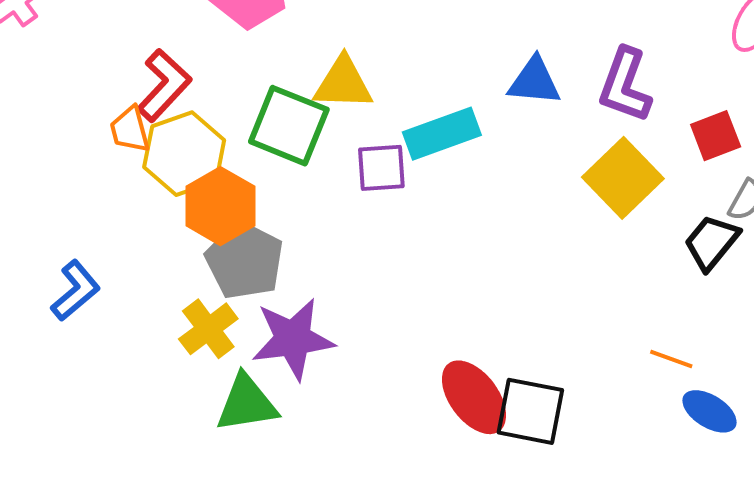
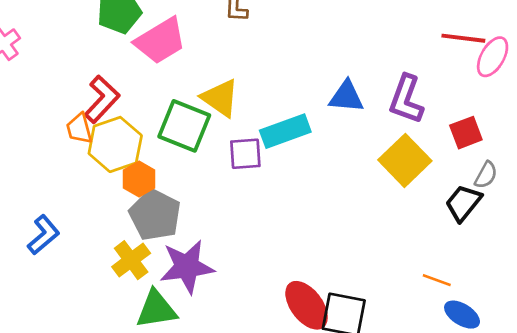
yellow triangle: (343, 83) -> (220, 98), turned 33
orange hexagon: (220, 206) -> (139, 179), size x0.7

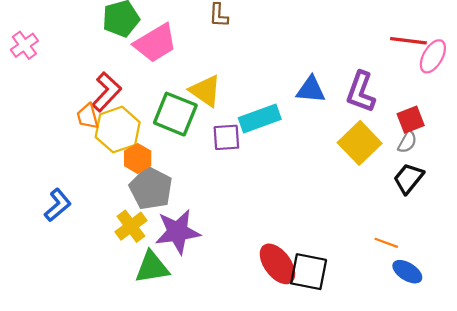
gray semicircle: (486, 175) -> (407, 142), moved

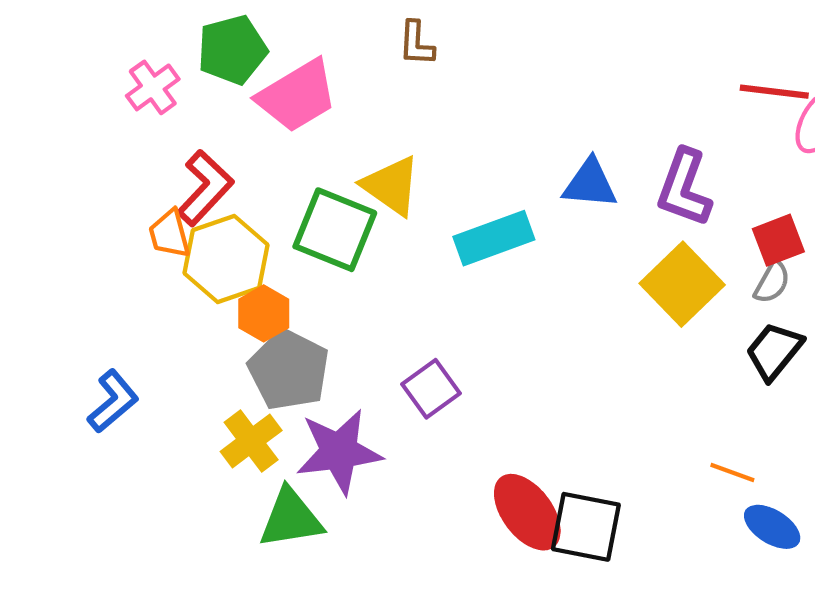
pink cross: (24, 45) -> (153, 87), moved
purple square: (226, 137) -> (431, 389), moved, turned -32

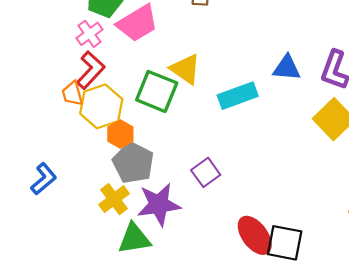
pink cross: (153, 87) -> (89, 34), moved

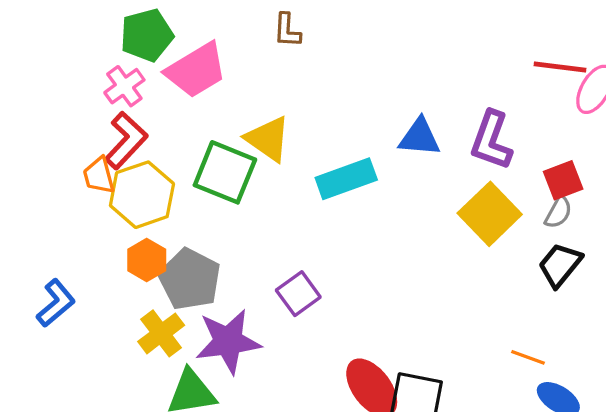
orange hexagon: (120, 134) -> (147, 260), moved

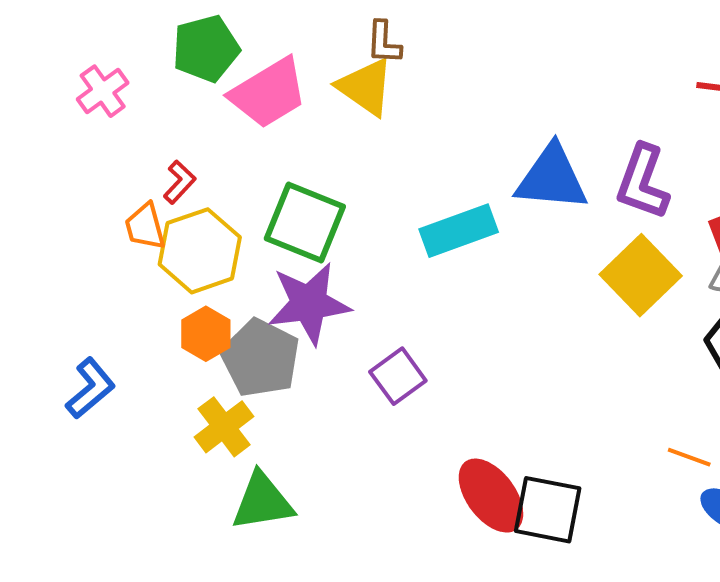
pink cross: (124, 86) -> (103, 91), moved
blue triangle: (420, 137) -> (552, 178), size x1.4
yellow triangle: (268, 139) -> (366, 87), moved
red L-shape: (126, 140) -> (180, 182), size x0.6
purple star: (228, 341) -> (309, 303), moved

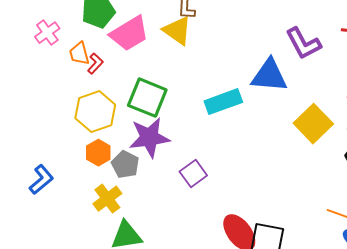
red L-shape: (180, 182) -> (95, 64), moved
purple L-shape: (643, 182) -> (303, 44), moved, turned -48
orange trapezoid: (145, 227) -> (79, 54), moved
gray pentagon: (260, 358) -> (125, 165), size x0.7

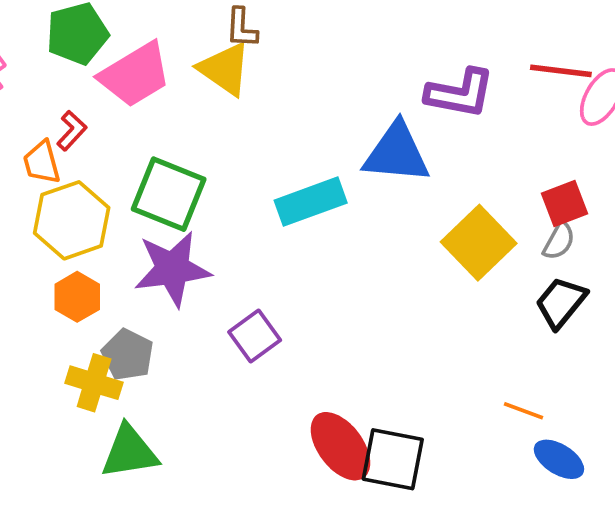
purple L-shape: (303, 44) -> (460, 93), turned -51
orange trapezoid: (79, 54) -> (42, 162), moved
gray pentagon: (125, 165) -> (128, 355), moved
yellow cross: (107, 199) -> (94, 383), turned -36

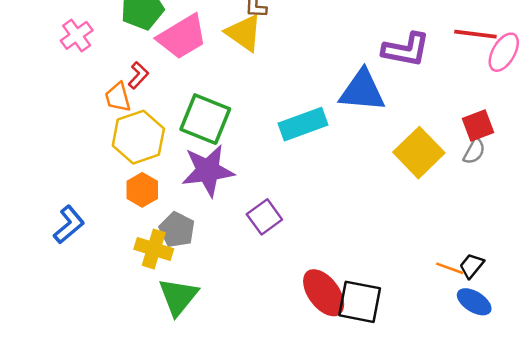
black trapezoid: (561, 302) -> (472, 266), moved, size x0.7
green triangle: (129, 452) -> (178, 297), turned -42

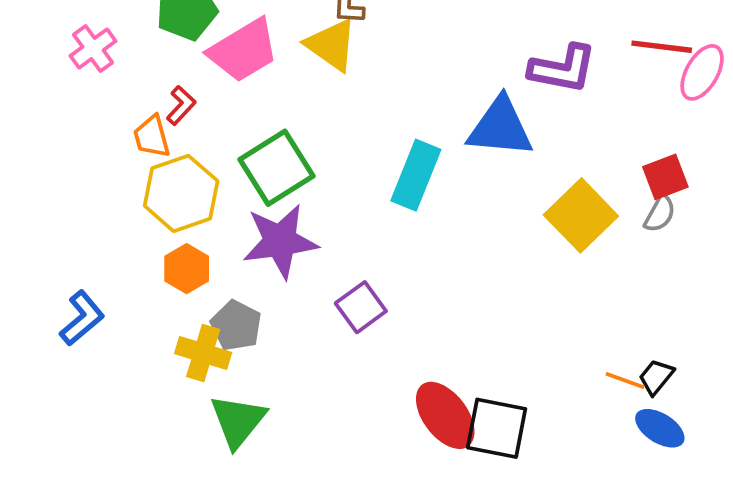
green square: (205, 119) -> (276, 168), turned 36
cyan rectangle: (303, 124) -> (416, 175), turned -48

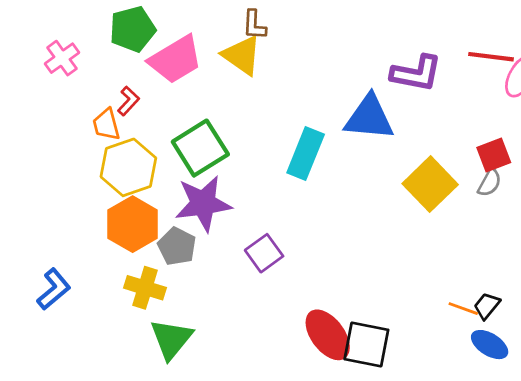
orange hexagon: (187, 269) -> (133, 224), size x1.5
blue L-shape: (82, 318) -> (54, 289), moved
gray pentagon: (236, 326) -> (177, 246), moved

